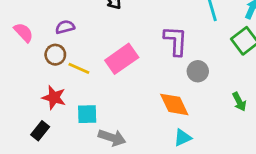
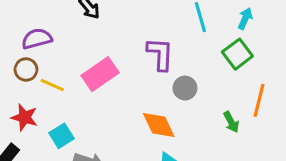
purple semicircle: (65, 27) -> (37, 39), size x1.4
cyan square: (87, 114) -> (61, 136), turned -30

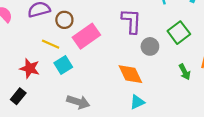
green square: (237, 54) -> (179, 33), moved
brown circle: (26, 70) -> (64, 20), moved
cyan square: (61, 136) -> (63, 65), moved

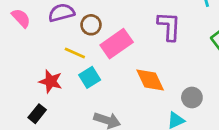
gray circle: (150, 46) -> (192, 98), moved
orange diamond: (130, 74) -> (150, 80), moved

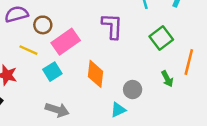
cyan square: (90, 77) -> (52, 72), moved
orange diamond: (150, 80) -> (95, 74), turned 32

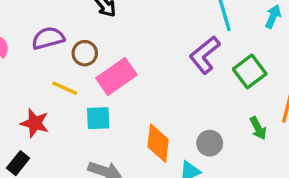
purple L-shape: (112, 26) -> (205, 55), moved, turned -132
cyan square: (52, 72) -> (98, 118), turned 30
orange diamond: (95, 74) -> (158, 143), moved

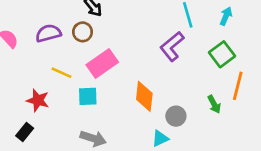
brown circle: (85, 53) -> (83, 32), moved
green square: (250, 71) -> (222, 54), moved
orange diamond: (158, 143) -> (144, 96), moved

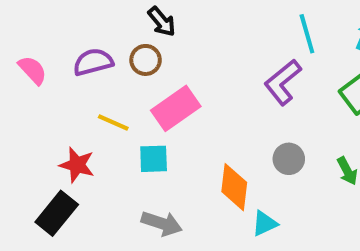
orange diamond: (144, 96) -> (234, 187), moved
gray circle: (176, 116) -> (289, 159), moved
black rectangle: (25, 132) -> (57, 213), size x1.5

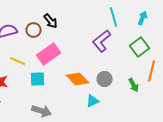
black arrow: (162, 22) -> (51, 21), moved
orange diamond: (234, 187) -> (78, 79), moved, turned -50
cyan triangle: (265, 223) -> (93, 101), moved

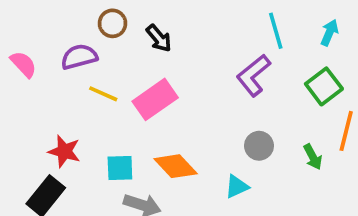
brown circle: (34, 30) -> (113, 23), moved
yellow line: (18, 61) -> (103, 94), moved
cyan square: (38, 79) -> (120, 168), moved
orange diamond: (78, 79) -> (176, 166), moved

